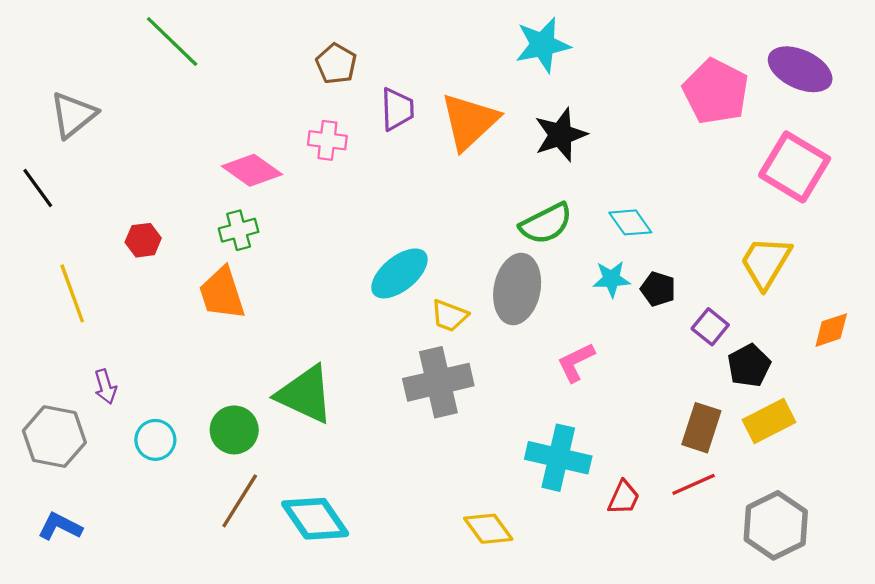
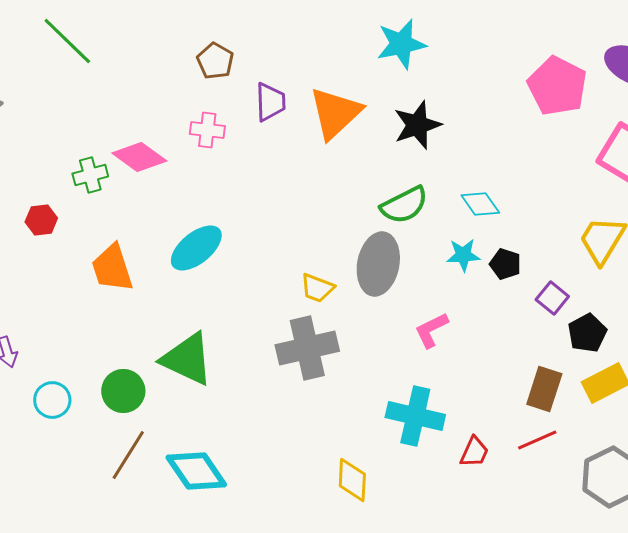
green cross: (239, 230) -> (90, 175), moved
cyan ellipse: (399, 273) -> (196, 248), moved
yellow diamond: (488, 529) -> (352, 480), turned 39

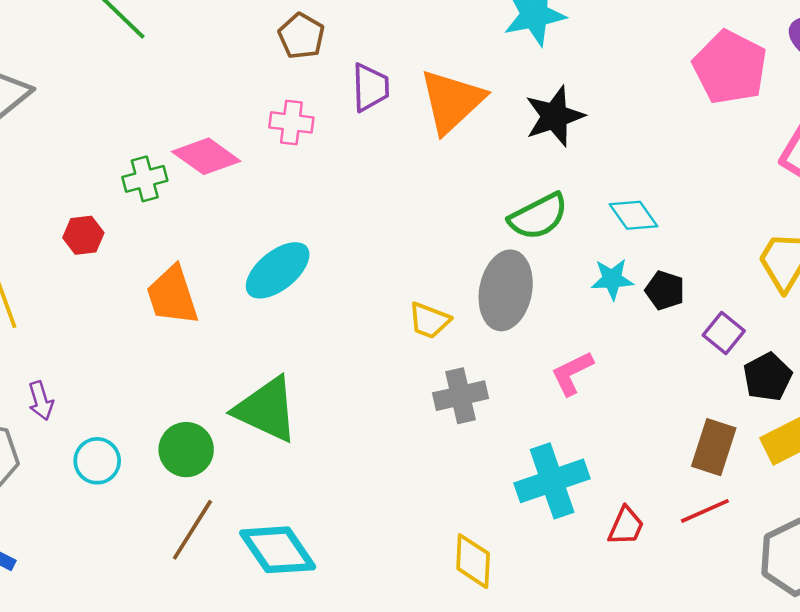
gray cross: (307, 348) -> (461, 396), moved, size x0.7
cyan cross: (415, 416) -> (552, 481), turned -32

